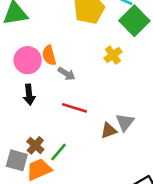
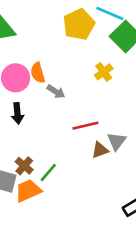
red line: (74, 108) -> (85, 126), moved, turned -30

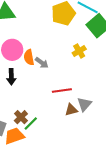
orange semicircle: (38, 73) -> (29, 57), moved
brown cross: (24, 166) -> (21, 117), moved

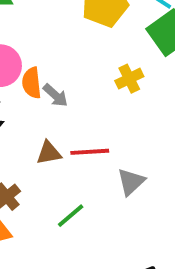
brown triangle: (71, 110) -> (49, 153), moved
green line: (31, 123) -> (71, 216), moved

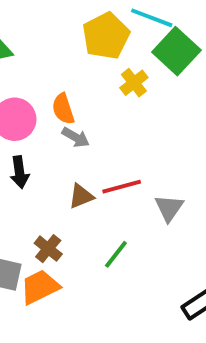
yellow cross: (129, 79) -> (134, 83), moved
orange semicircle: (32, 83) -> (63, 109), moved

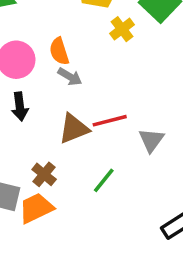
brown triangle: (81, 196) -> (74, 129), size x1.4

